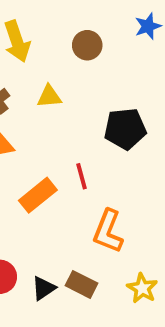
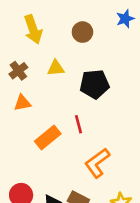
black pentagon: (125, 129) -> (94, 84), moved
orange L-shape: (108, 231) -> (97, 163), turned 32

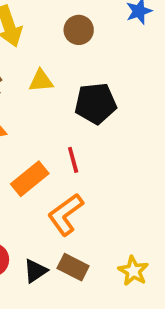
orange L-shape: (97, 163) -> (65, 214), moved

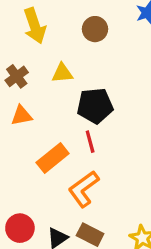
black pentagon: (96, 103) -> (95, 106), moved

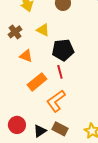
yellow triangle: (62, 73) -> (43, 30), turned 32
orange triangle: (22, 116) -> (26, 56), moved, turned 32

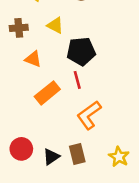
brown cross: (15, 32) -> (19, 28), turned 32
orange L-shape: (56, 101) -> (89, 115), moved
brown rectangle: (60, 129) -> (77, 154), turned 49

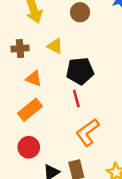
orange rectangle: (47, 93) -> (30, 110), moved
red circle: (21, 149) -> (29, 147), moved

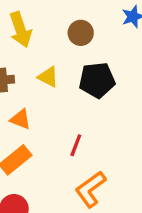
black pentagon: (80, 71) -> (97, 80), moved
red line: (76, 99) -> (76, 145), turned 36

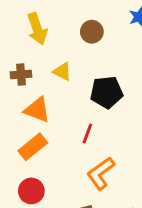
black pentagon: (97, 80) -> (107, 92), moved
orange triangle: (20, 119) -> (37, 110), size x1.4

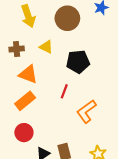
brown circle: (92, 32) -> (67, 18), size x1.5
orange L-shape: (101, 173) -> (86, 111), moved

